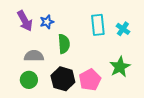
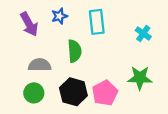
blue star: (47, 22) -> (59, 16), moved
cyan rectangle: (98, 25) -> (97, 22), moved
green star: (120, 67) -> (140, 78), turned 30

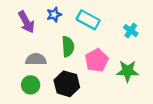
cyan rectangle: (97, 22) -> (88, 20), turned -55
pink pentagon: (105, 93) -> (97, 60), moved

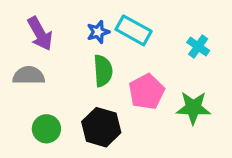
blue star: (54, 15) -> (98, 32), moved
gray semicircle: (36, 59) -> (29, 76), moved

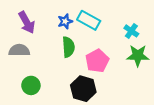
green star: (193, 108) -> (138, 56), moved
black hexagon: (101, 127) -> (83, 89), moved

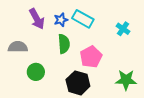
purple arrow: (27, 22) -> (37, 19), moved
green star: (138, 56) -> (126, 80), moved
green circle: (31, 85) -> (36, 72), moved

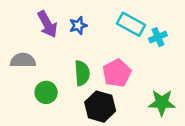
cyan rectangle: (83, 19) -> (131, 24), moved
cyan cross: (123, 29) -> (158, 37), turned 32
green semicircle: (64, 44) -> (82, 73), moved

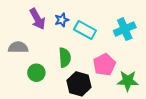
cyan rectangle: (131, 24) -> (85, 30), moved
cyan cross: (158, 37) -> (125, 29), size x1.5
pink pentagon: (117, 73) -> (104, 65), moved

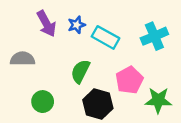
green semicircle: (65, 57) -> (80, 71), turned -150
green circle: (36, 73) -> (43, 102), moved

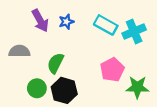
cyan rectangle: (105, 37) -> (106, 25), moved
green semicircle: (80, 71) -> (55, 63), moved
black hexagon: (98, 104) -> (64, 90), moved

